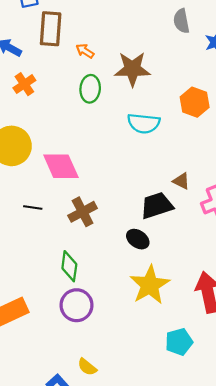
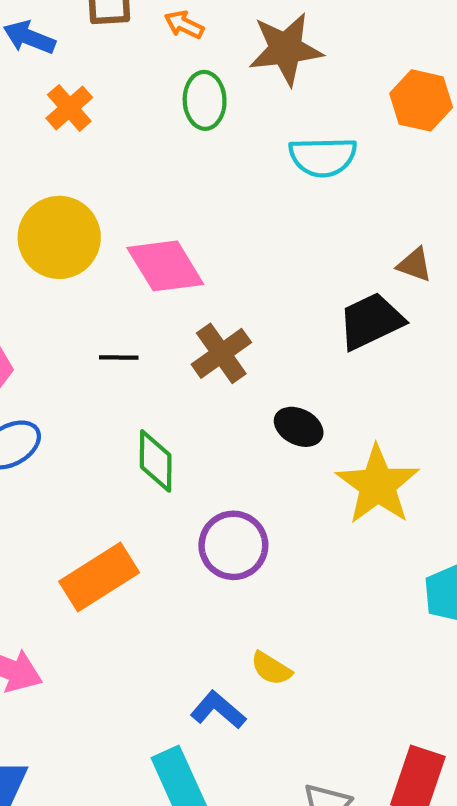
black ellipse: (138, 239) -> (299, 427), moved
green diamond: (69, 266) -> (156, 461), moved

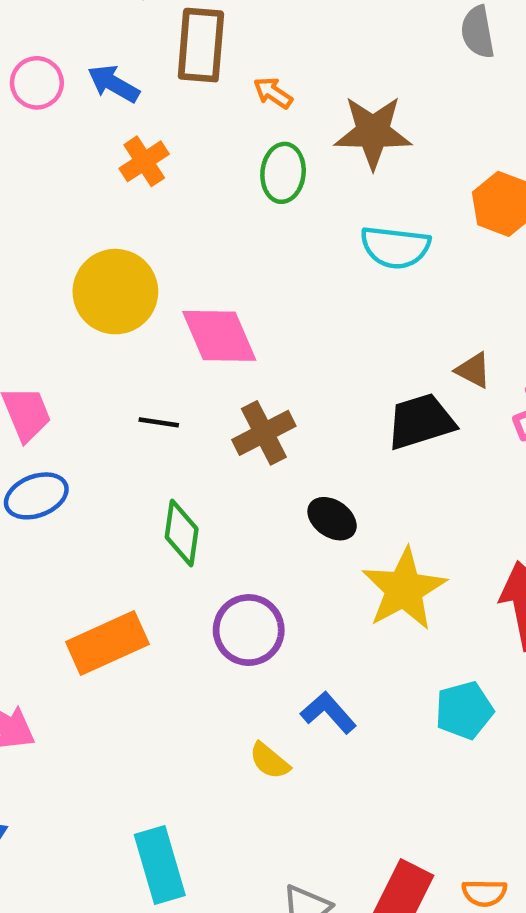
blue L-shape: (218, 710) -> (329, 712), moved

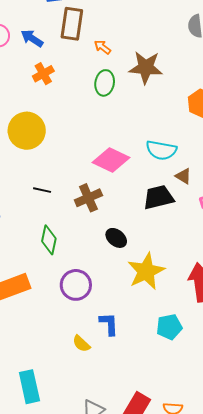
cyan semicircle: (395, 247) -> (161, 150), moved
pink diamond: (219, 336) -> (111, 160), moved, turned -45
blue L-shape: (329, 712) -> (109, 324), turned 35

